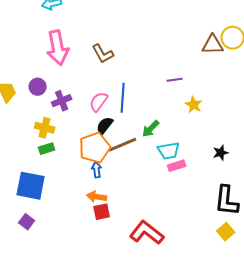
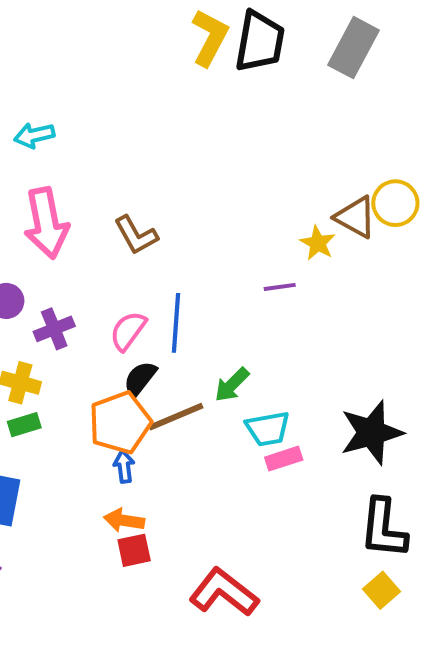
brown triangle: (213, 45) -> (356, 217), turned 30
yellow star: (194, 105) -> (318, 243), moved
black star: (221, 153) -> (371, 433), size x2.0

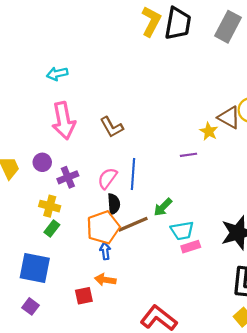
black semicircle: (140, 379) -> (114, 204), turned 138
green rectangle: (24, 425) -> (52, 229), turned -35
red square: (134, 550) -> (84, 296), moved

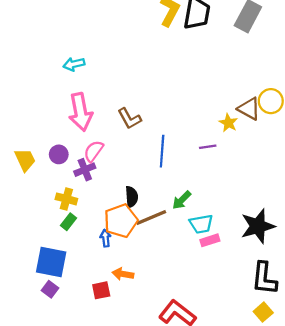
blue line: (133, 174) -> (162, 151), moved
pink semicircle: (107, 178) -> (94, 151), moved
blue arrow: (105, 251) -> (105, 238), moved
purple square: (30, 306) -> (50, 289), moved

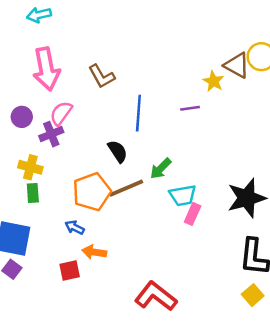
black semicircle: (132, 197) -> (118, 151), moved, turned -30
green rectangle: (69, 222) -> (33, 193), turned -42
blue arrow: (105, 238) -> (75, 227), moved, turned -56
pink rectangle: (210, 240) -> (193, 214), turned -48

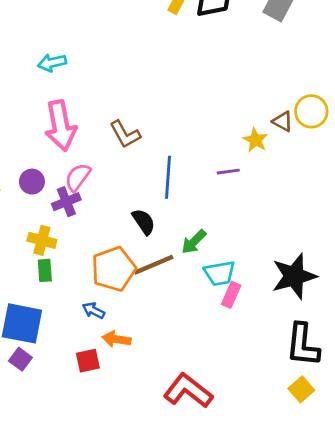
brown triangle: (237, 65) -> (283, 121), size x0.7

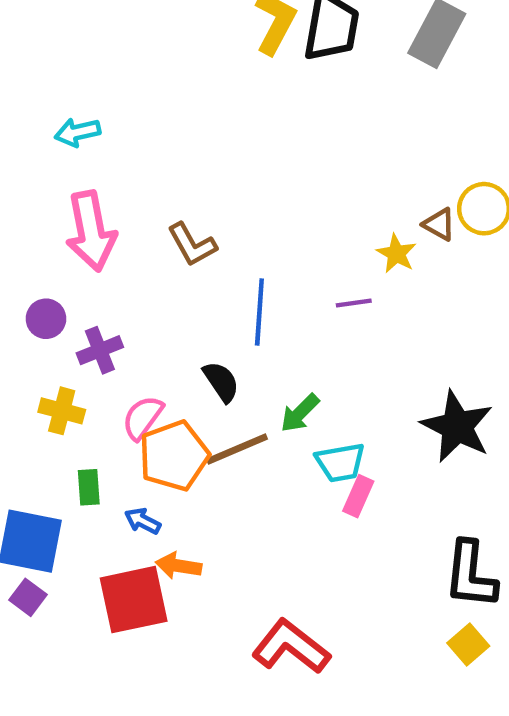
pink semicircle: (78, 177) -> (143, 418), moved
green rectangle: (45, 270) -> (89, 487), moved
black star: (294, 276) -> (457, 427), moved, turned -30
red square: (88, 361) -> (134, 600), size x1.8

